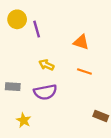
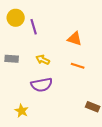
gray rectangle: (13, 87) -> (12, 59), moved

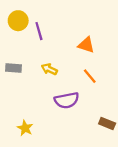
orange line: (78, 66) -> (90, 76), turned 32
purple semicircle: (42, 85) -> (67, 100), moved

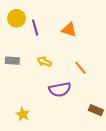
orange triangle: (86, 45) -> (69, 30), moved

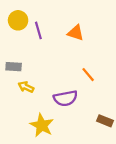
yellow arrow: (44, 62) -> (26, 87), moved
yellow star: (23, 114) -> (42, 125), moved, size x1.5

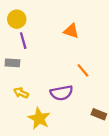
purple line: (38, 30) -> (23, 41), moved
yellow arrow: (26, 87) -> (21, 93), moved

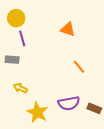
purple semicircle: (62, 93) -> (69, 103), moved

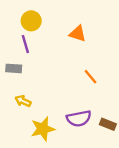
yellow circle: (16, 18) -> (31, 21), moved
yellow star: (37, 112) -> (43, 129), turned 30

